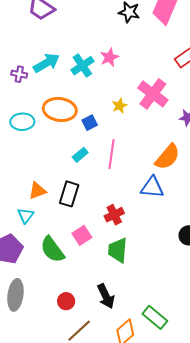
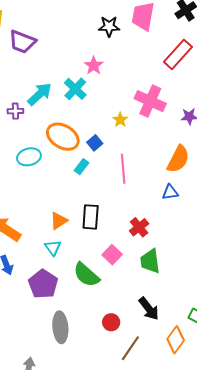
pink star: (109, 57) -> (94, 66), moved
orange ellipse: (60, 110) -> (63, 137), turned 36
cyan rectangle: (80, 155) -> (81, 167), moved
blue triangle: (152, 187) -> (170, 192), size x0.7

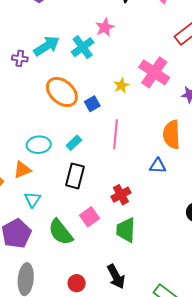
cyan ellipse: (29, 157) -> (39, 145), moved
orange semicircle: (178, 159) -> (172, 135), turned 140
cyan rectangle: (81, 167) -> (74, 143), moved
orange triangle: (59, 221) -> (22, 170), moved

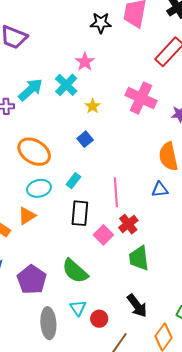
yellow star: (121, 85) -> (93, 106), moved
orange ellipse: (62, 92) -> (34, 152), moved
pink line: (115, 134) -> (116, 192), moved
cyan triangle: (32, 199) -> (78, 308), moved
pink square: (90, 217) -> (103, 235), moved

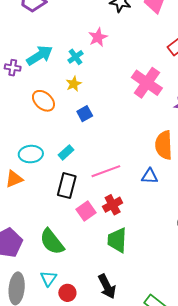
cyan cross: (66, 85) -> (76, 57), size x0.7
yellow star: (93, 106) -> (74, 84), moved
orange ellipse: (34, 152) -> (43, 101), moved, size x0.7
pink line: (116, 192) -> (106, 171), turned 64

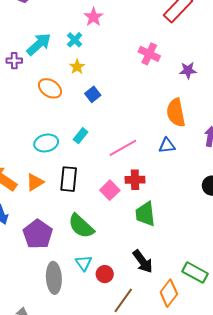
pink cross: (147, 83) -> (149, 54), size x0.7
orange triangle: (14, 179) -> (35, 182), moved
black rectangle: (67, 186) -> (69, 179), moved
red cross: (113, 205) -> (135, 180), turned 36

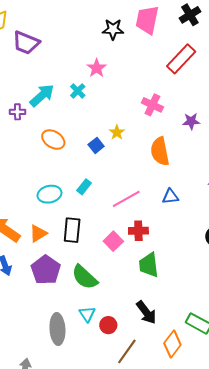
yellow star: (77, 67) -> (117, 132), moved
orange semicircle: (176, 113) -> (160, 151), moved
purple pentagon: (38, 234) -> (46, 270), moved

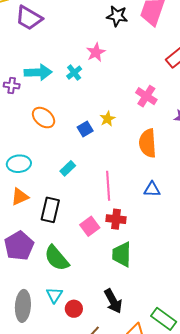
cyan arrow: (42, 95) -> (38, 72), turned 32
cyan ellipse: (49, 194) -> (19, 164), moved
pink line: (126, 199) -> (108, 186), turned -72
orange triangle: (38, 233) -> (20, 197), moved

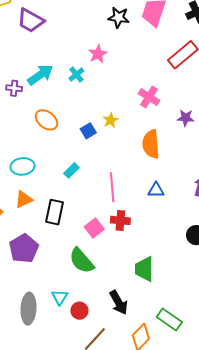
cyan arrow: (38, 72) -> (40, 75), turned -32
green trapezoid: (122, 254) -> (144, 269), moved
green semicircle: (57, 258) -> (82, 261), moved

